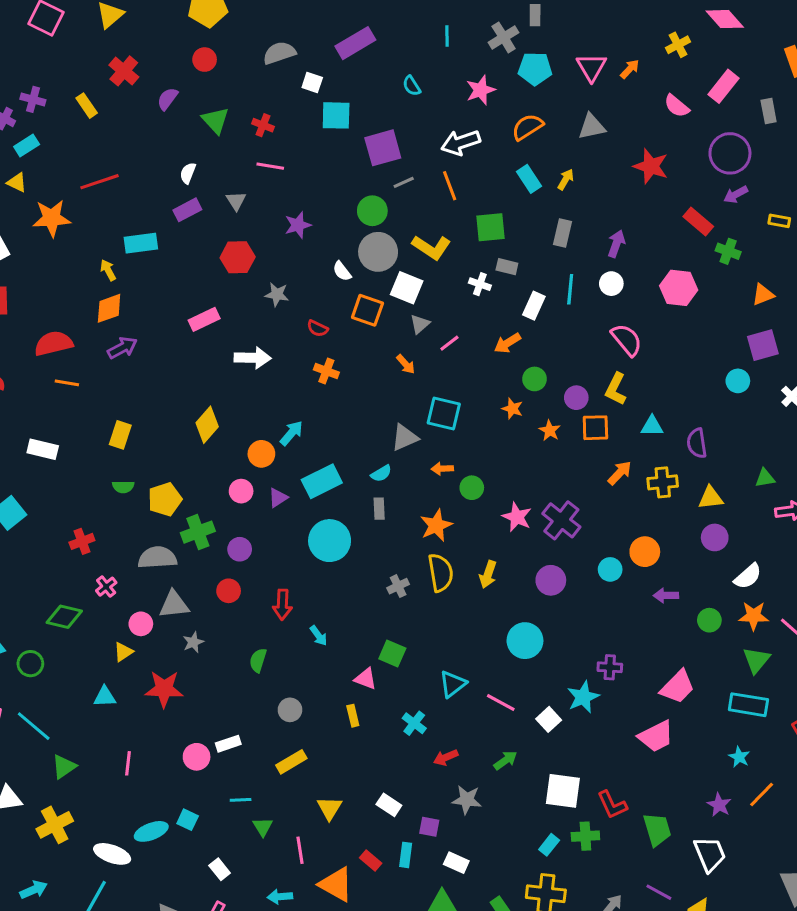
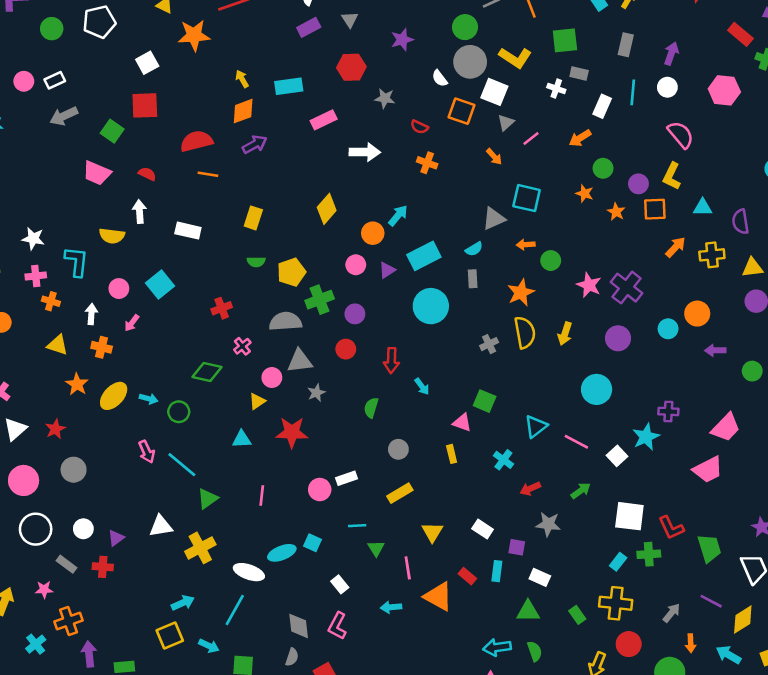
cyan rectangle: (141, 243) -> (289, 86), moved

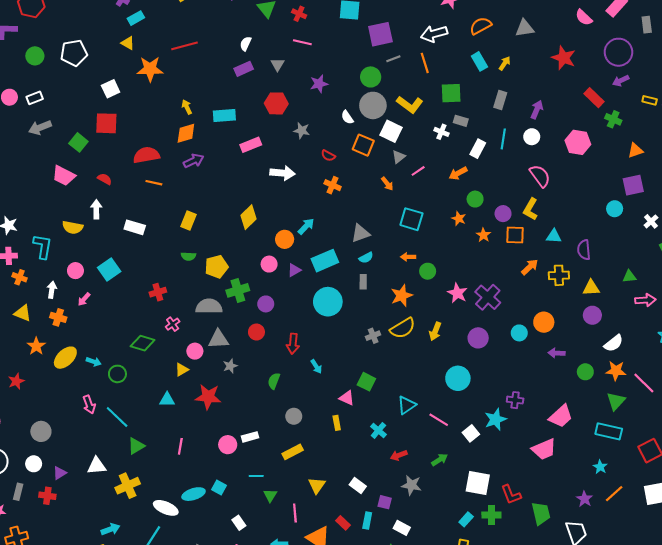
gray triangle: (494, 219) -> (360, 233), moved
yellow semicircle: (525, 332) -> (403, 328), turned 65
gray circle: (74, 470) -> (41, 431), moved
gray rectangle: (67, 564) -> (18, 492), turned 63

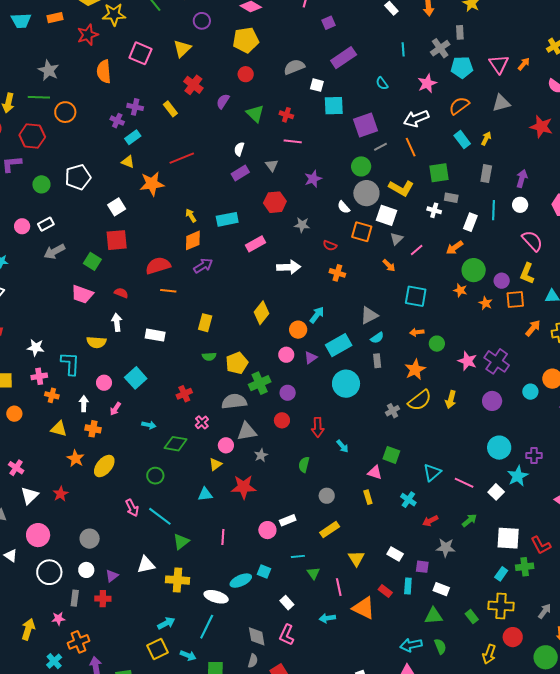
green circle: (475, 199) -> (474, 270), size x1.5
cyan arrow: (94, 362) -> (149, 425), moved
cyan circle: (458, 378) -> (499, 448), moved
yellow cross: (128, 486) -> (177, 580), turned 35

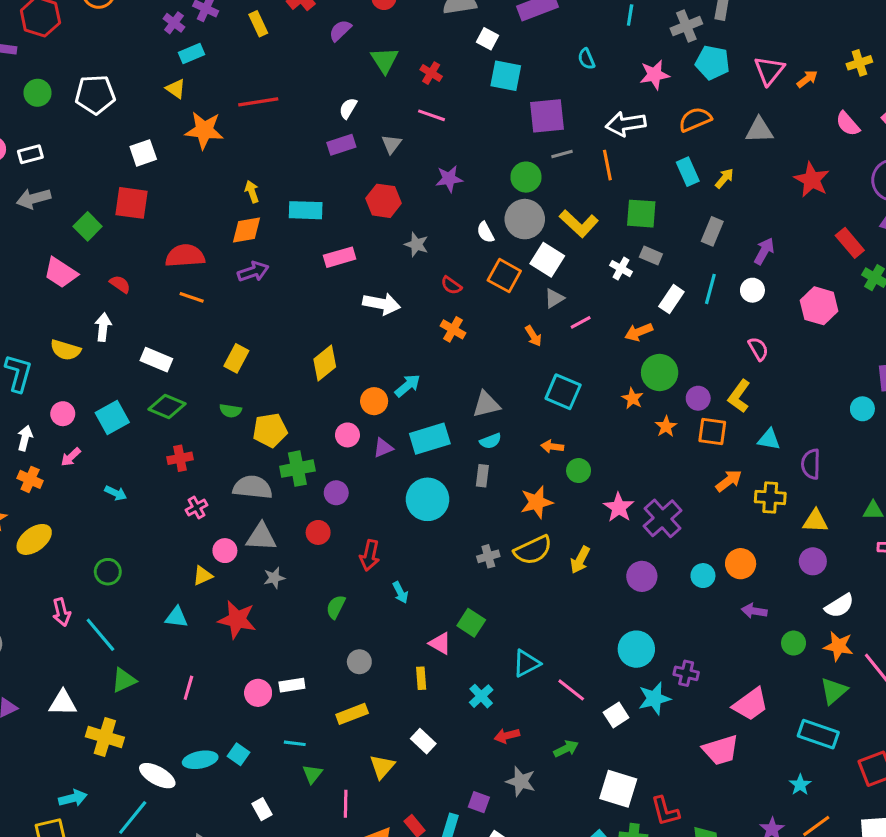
pink semicircle: (532, 241) -> (758, 349), size x0.7
green diamond: (176, 444) -> (167, 406), moved
white rectangle: (395, 554) -> (423, 741), moved

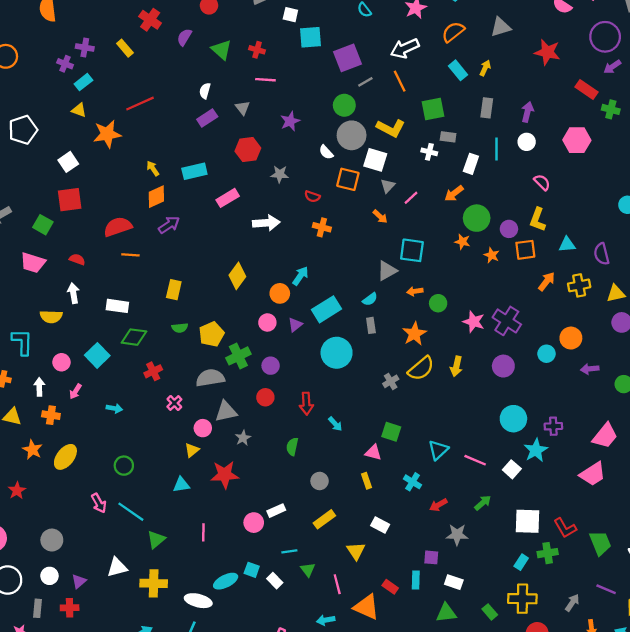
gray triangle: (486, 404) -> (387, 271), moved
white rectangle: (262, 809) -> (275, 581), moved

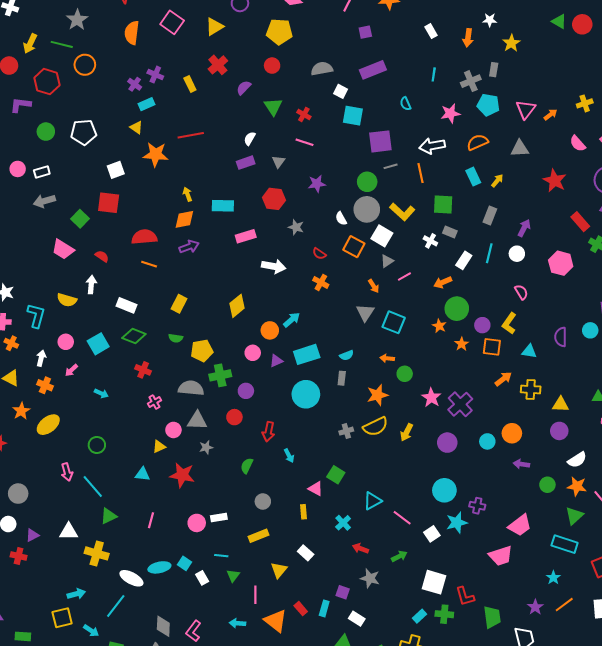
purple semicircle: (602, 254) -> (561, 337), moved
gray triangle: (387, 271) -> (365, 313), moved, turned -42
red cross: (153, 371) -> (143, 370), turned 35
red arrow: (438, 505) -> (360, 548), turned 35

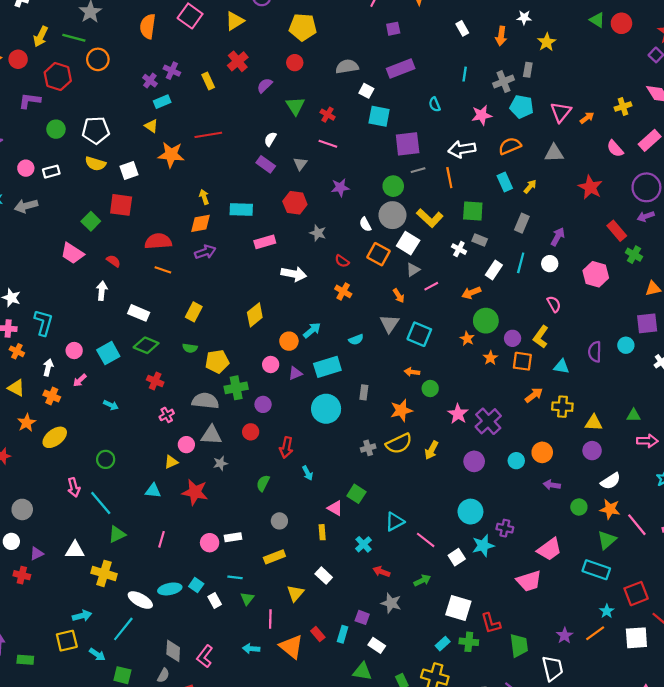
purple rectangle: (246, 163) -> (266, 164), turned 54
gray arrow: (44, 201) -> (26, 206), moved
yellow semicircle: (67, 300) -> (95, 164), moved
cyan semicircle: (347, 355) -> (356, 340), moved
cyan star: (553, 578) -> (607, 611), moved

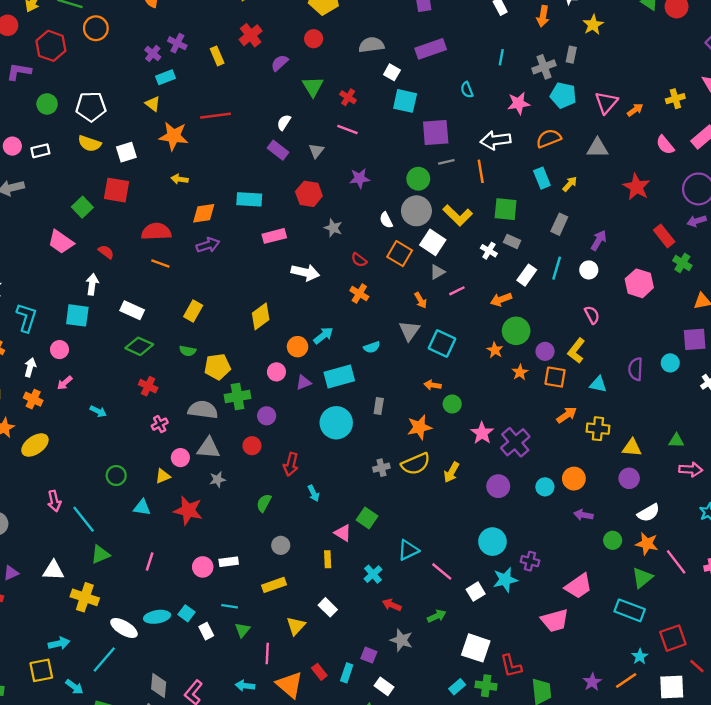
yellow arrow: (204, 197) -> (179, 179), moved, turned -64
cyan square: (108, 353) -> (77, 315), moved, turned 35
green circle: (106, 459) -> (116, 476), moved

